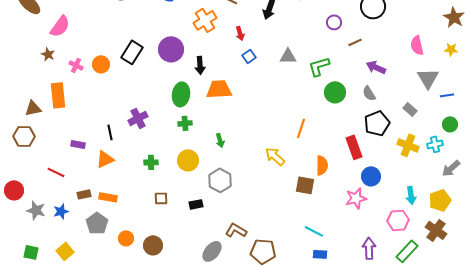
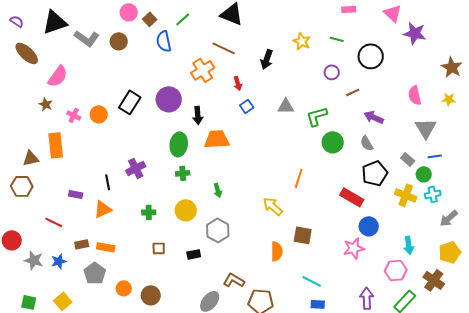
blue line: (447, 95) -> (435, 156), moved
green circle: (450, 124) -> (424, 174), moved
red rectangle: (354, 147) -> (352, 197), turned -40
orange semicircle: (322, 165) -> (277, 251), moved
yellow pentagon: (440, 200) -> (450, 252), moved

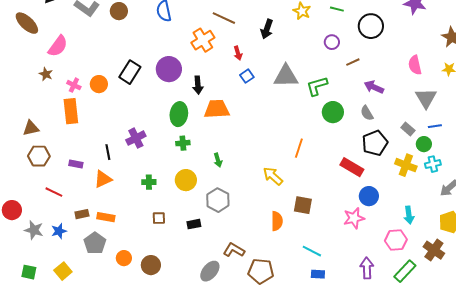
gray triangle: (286, 106) -> (286, 76), size x1.5
orange rectangle: (56, 145) -> (71, 111), moved
brown hexagon: (22, 186) -> (39, 156), moved

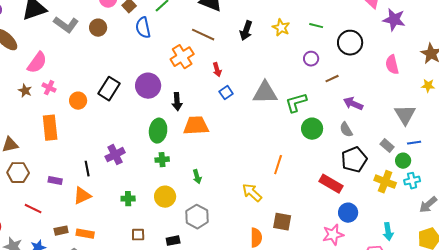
black arrow: (267, 29) -> (246, 31), moved
pink semicircle: (415, 65) -> (392, 65), moved
pink cross: (74, 85) -> (49, 88), moved

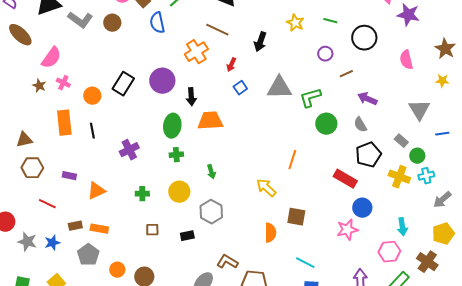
black arrow: (246, 31) -> (260, 42), moved
red arrow: (217, 70) -> (231, 65), turned 40
blue line: (414, 143) -> (442, 134), moved
black line: (87, 169) -> (92, 131), moved

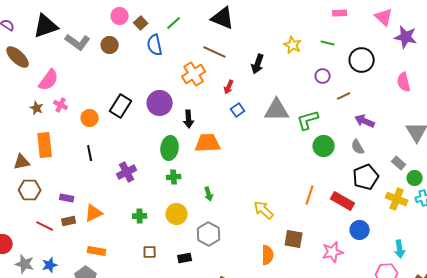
orange rectangle: (64, 123) -> (45, 145), moved
orange line: (292, 160) -> (310, 195), moved
brown rectangle: (75, 226) -> (69, 221), moved
pink star: (347, 230) -> (333, 252), moved

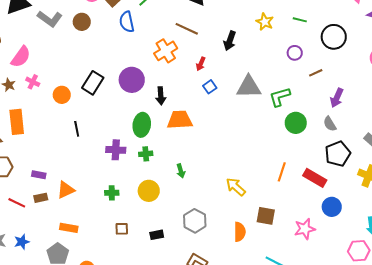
purple arrow: (365, 121) -> (337, 98), turned -90
black line: (90, 153) -> (77, 129), moved
purple cross: (127, 172) -> (116, 150), moved, turned 30
gray hexagon: (209, 234) -> (195, 221), moved

